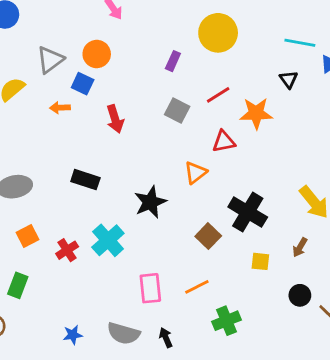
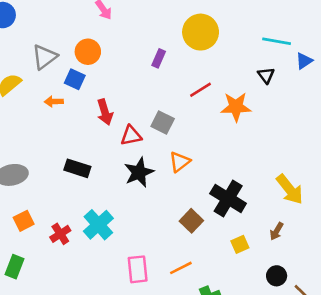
gray square: (177, 110) -> (163, 122), moved
red triangle: (224, 141) -> (131, 136), moved
black star: (150, 202) -> (139, 172), moved
yellow square: (260, 261) -> (240, 244), turned -30

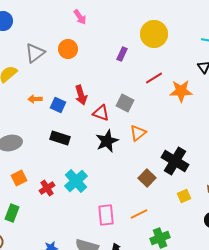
blue square: (75, 79) -> (58, 105), moved
orange arrow: (54, 102) -> (35, 99), moved
red triangle: (131, 136) -> (101, 113), turned 30

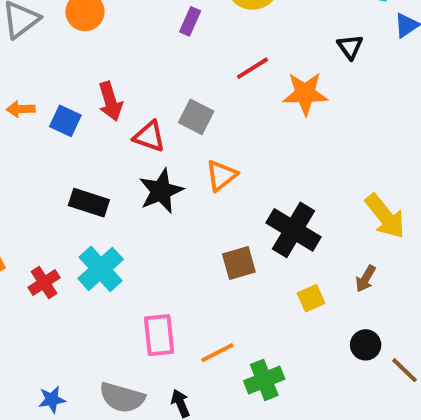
black rectangle: (60, 138) -> (89, 203), moved
brown square: (147, 178) -> (239, 263), turned 30
orange line: (139, 214) -> (217, 353), moved

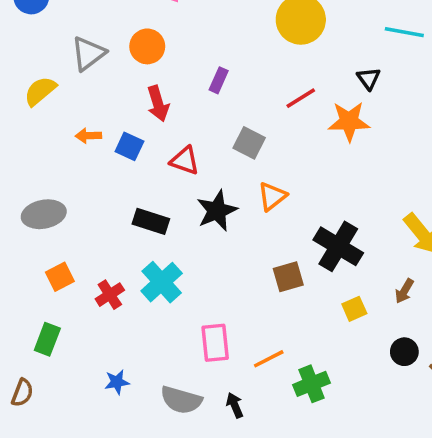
purple rectangle: (190, 21) -> (219, 80), moved
black triangle: (350, 47) -> (369, 79), moved
red arrow: (110, 101) -> (158, 104), moved
red triangle: (149, 136) -> (185, 161), moved
blue star: (52, 399) -> (117, 382), moved

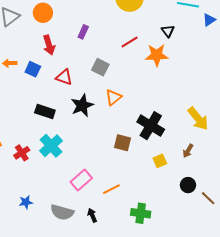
brown square: (288, 277) -> (123, 143), turned 30
pink rectangle: (215, 343) -> (81, 180), turned 55
green cross: (312, 384) -> (141, 213), moved, turned 30

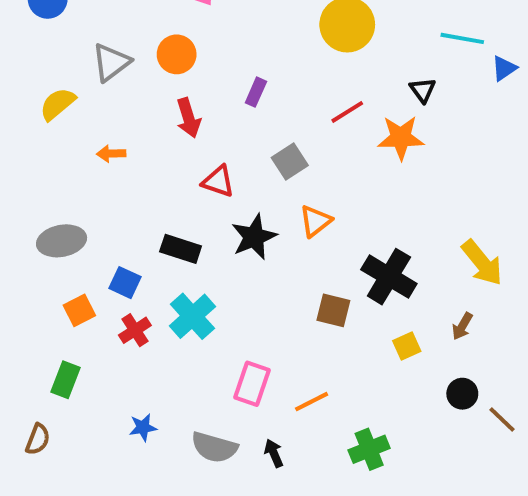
gray square: (100, 67) -> (290, 162), turned 30
blue square: (33, 69) -> (125, 283), moved
pink rectangle: (81, 180) -> (252, 384), turned -30
green cross: (141, 213) -> (369, 449), turned -30

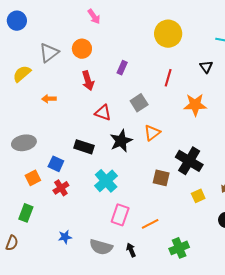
red line: (347, 112) -> (168, 78), turned -42
orange star: (401, 138) -> (195, 105), moved
cyan cross: (192, 316) -> (106, 181), moved

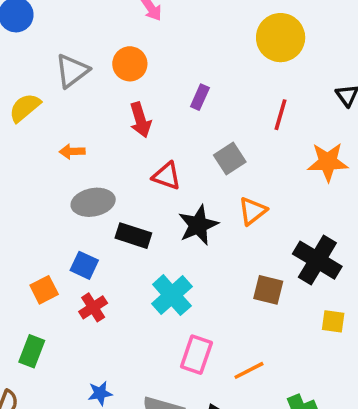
gray ellipse: (24, 143) -> (93, 202), moved
yellow square: (198, 196) -> (333, 321), turned 32

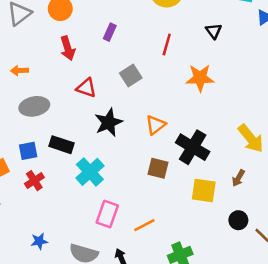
orange triangle: (252, 211) -> (156, 125), moved
black rectangle: (133, 236) -> (61, 145), moved
blue square: (84, 265) -> (28, 151), turned -36
yellow square: (333, 321) -> (204, 190), size x1.5

